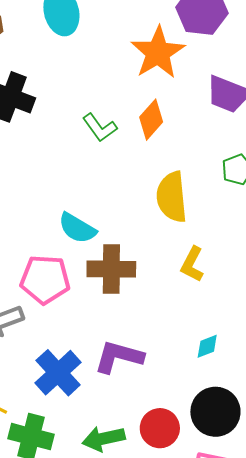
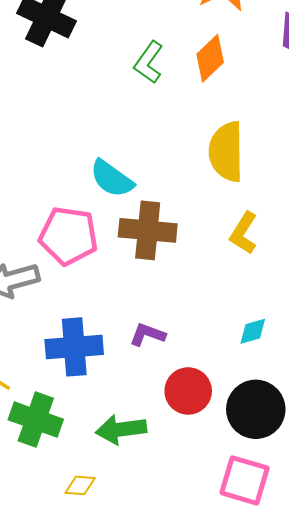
green L-shape: (100, 128) -> (149, 62), turned 66
purple L-shape: (119, 357) -> (147, 335), size x0.6
blue cross: (58, 373) -> (74, 347), turned 33
red circle: (160, 428) -> (188, 391), moved

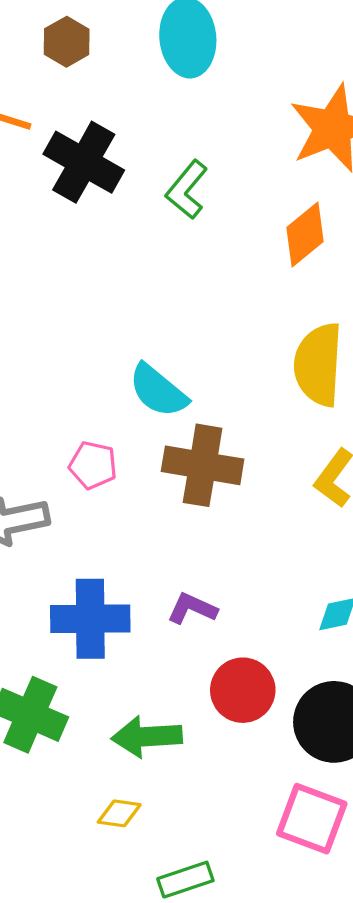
green L-shape: (149, 62) -> (187, 190), moved
pink pentagon: (68, 236) -> (93, 465), size x0.6
yellow diamond: (80, 485) -> (119, 813), moved

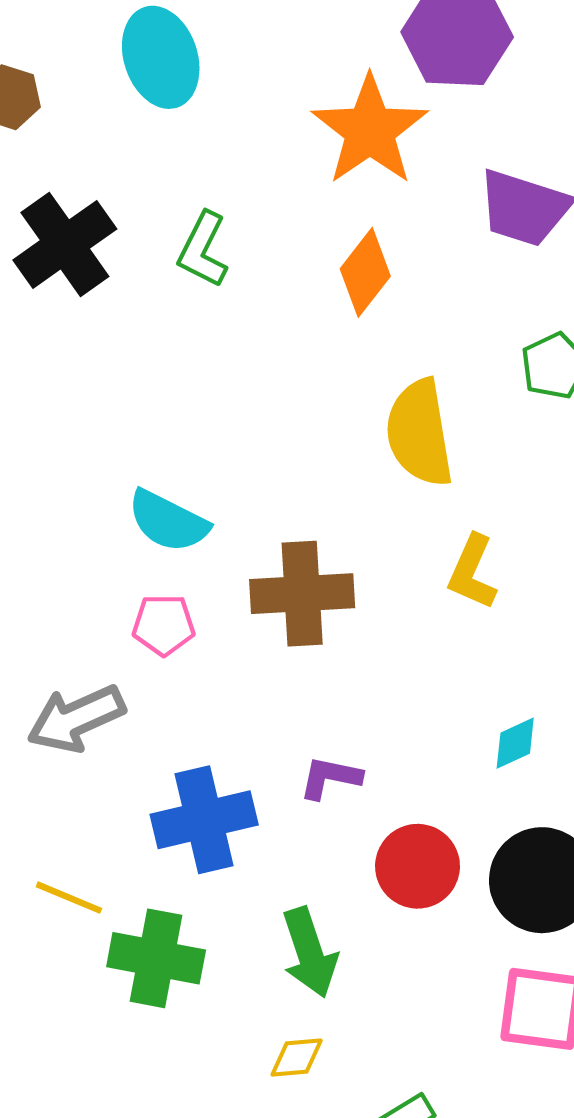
black cross: (84, 162) -> (65, 244), turned 38
cyan semicircle: (158, 391) -> (168, 521), moved
green arrow: (147, 737) -> (309, 953), turned -92

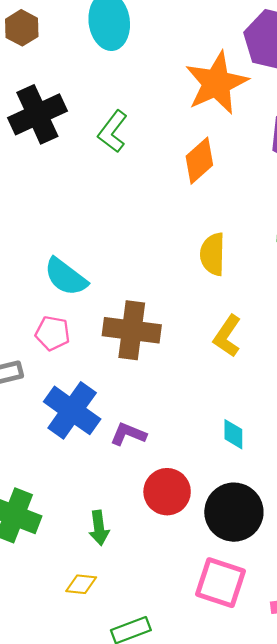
yellow semicircle: (419, 433) -> (213, 254), size x0.7
cyan diamond: (515, 743) -> (233, 434), turned -76
blue cross: (204, 820) -> (72, 410), moved, turned 38
green arrow: (309, 953) -> (99, 528), size x0.7

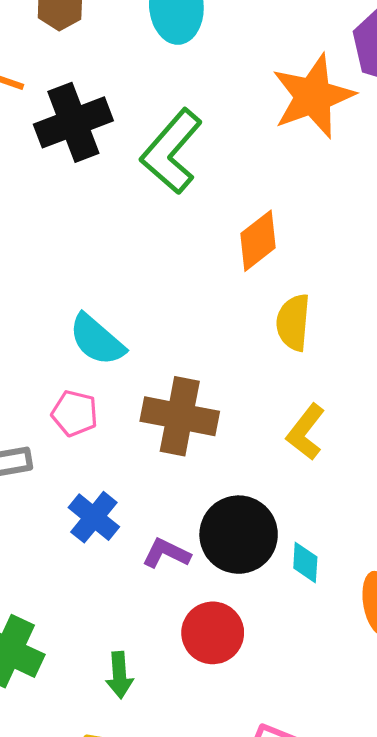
green L-shape: (113, 131) -> (171, 151), size x1.5
orange diamond: (199, 161) -> (258, 241), moved
blue cross: (72, 410) -> (94, 517), size x0.7
black circle: (234, 512) -> (239, 535), moved

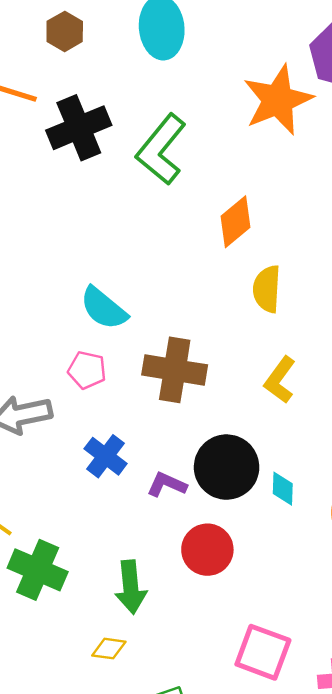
green arrow: (119, 675) -> (131, 587), size x1.4

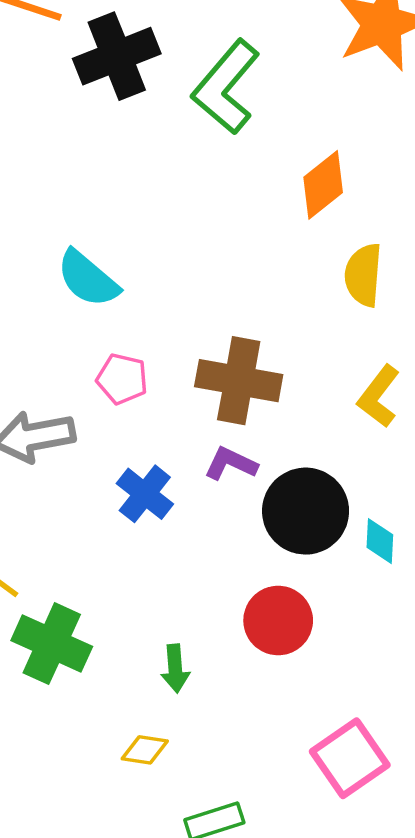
cyan semicircle: (104, 308) -> (88, 279), moved
purple L-shape: (167, 485) -> (231, 464), moved
green arrow: (131, 587) -> (175, 669), size x0.7
pink square: (263, 652) -> (350, 758), turned 34

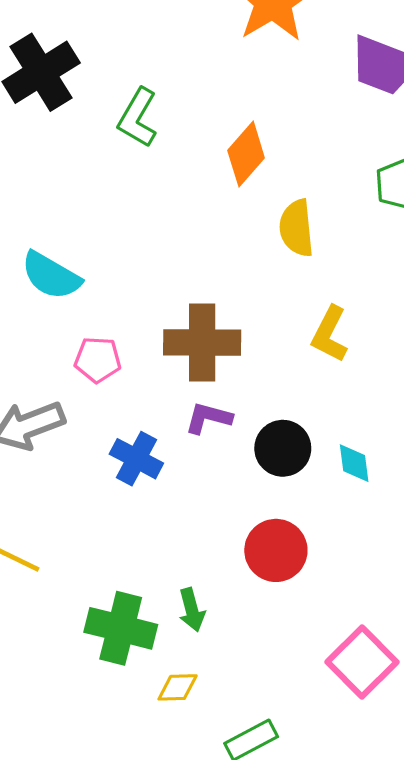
green L-shape: (226, 87) -> (138, 118), moved, size x0.7
black circle: (306, 511) -> (283, 448), size x0.7
green cross: (52, 644) -> (121, 628), moved

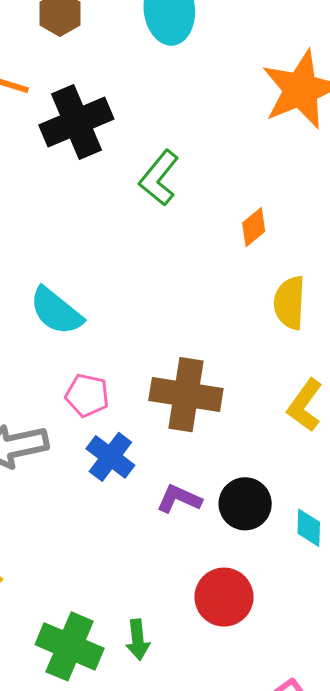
orange diamond: (246, 154) -> (254, 227), size x0.7
purple L-shape: (208, 418) -> (179, 499), moved
blue cross: (136, 459) -> (110, 457), moved

